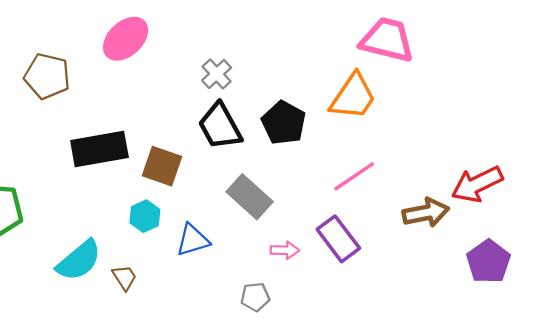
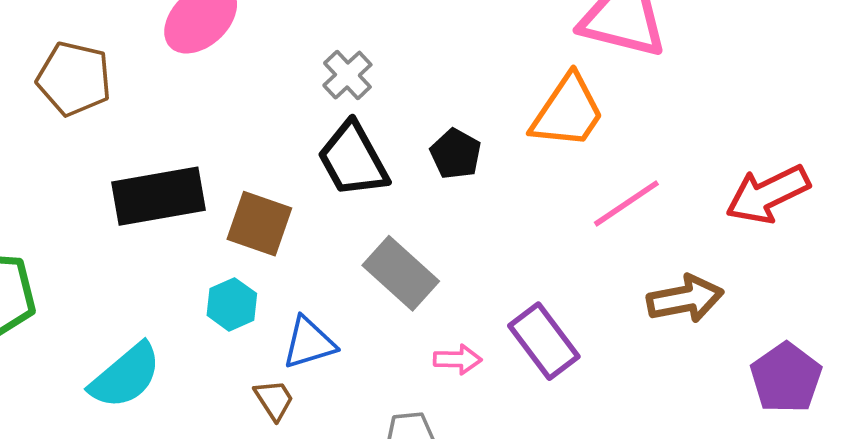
black pentagon: (284, 123) -> (456, 154), size x0.7
pink line: (354, 176) -> (626, 203), moved
red arrow: (477, 184) -> (768, 194), moved
brown trapezoid: (124, 278) -> (274, 400), moved

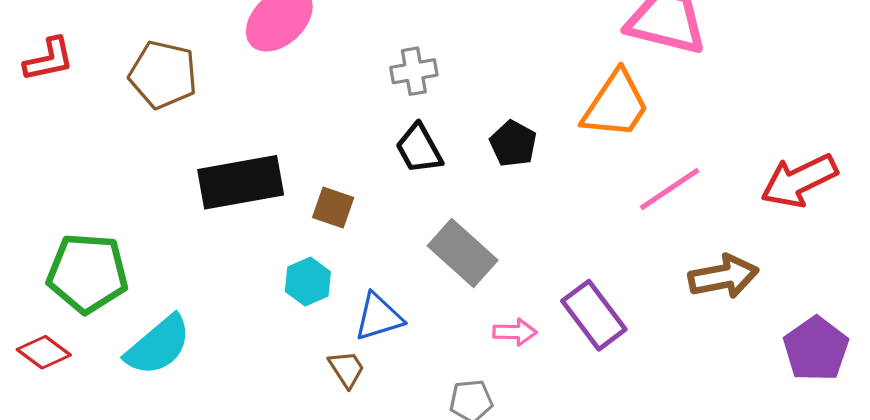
gray cross: (347, 75) -> (414, 71), turned 33
black trapezoid: (353, 159) -> (419, 149), size x0.7
brown square: (259, 224) -> (333, 208), size x0.7
cyan semicircle: (125, 376) -> (158, 345), moved

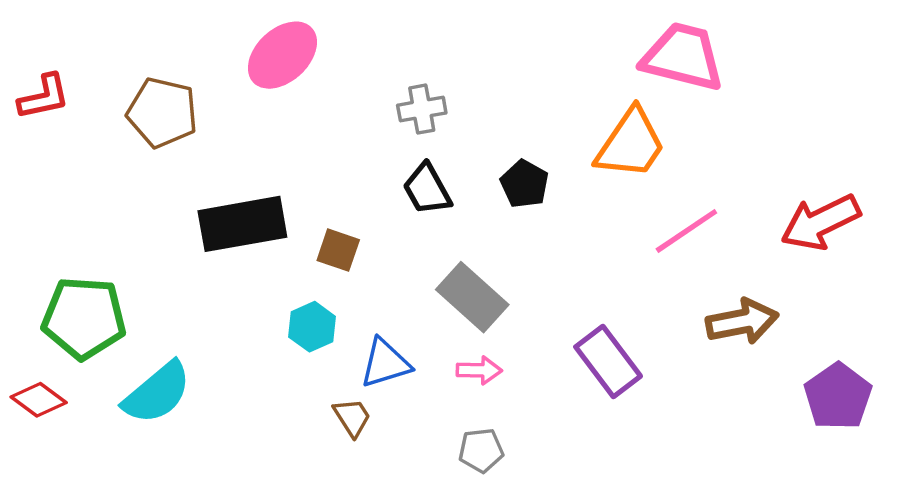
pink arrow: (515, 332) -> (479, 370), moved

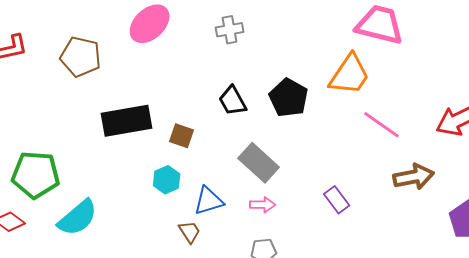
gray cross: (422, 109) -> (230, 30), moved
black pentagon: (524, 184) -> (289, 98), size x1.4
pink line: (686, 231) -> (382, 125), turned 69
purple rectangle: (608, 362) -> (337, 200), size x0.7

